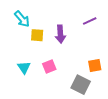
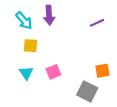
purple arrow: (60, 34) -> (49, 15), moved
yellow square: (37, 35) -> (31, 46), moved

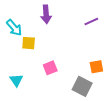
cyan arrow: (24, 21) -> (14, 28), moved
cyan triangle: (26, 73) -> (16, 80), moved

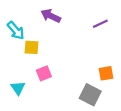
purple arrow: (46, 14) -> (51, 16), turned 120
pink square: (50, 68) -> (44, 73), moved

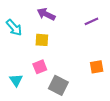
yellow square: (32, 47) -> (42, 40), moved
gray square: (90, 95) -> (58, 85), moved

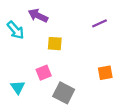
purple arrow: (46, 14) -> (38, 16), moved
yellow square: (42, 40) -> (55, 44), moved

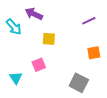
orange square: (105, 73) -> (94, 53), moved
gray square: (64, 93) -> (79, 83), moved

